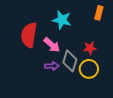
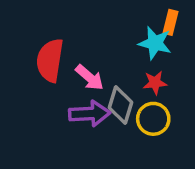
cyan star: (62, 20) -> (155, 43), moved
purple arrow: (52, 66) -> (90, 114), size x1.6

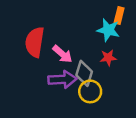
yellow circle: (153, 119) -> (90, 91), moved

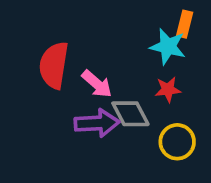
gray diamond: (84, 73) -> (130, 114), turned -45
yellow circle: (90, 91) -> (177, 142), moved

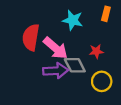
cyan star: (168, 47) -> (73, 20), moved
pink arrow: (97, 84) -> (56, 48), size x1.4

